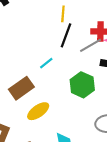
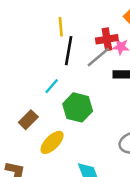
green hexagon: (82, 85) -> (78, 107), moved
brown rectangle: (21, 88) -> (28, 120), size x0.7

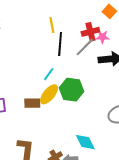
brown rectangle: (28, 120) -> (32, 103), turned 49
yellow ellipse: (52, 142) -> (49, 94), moved

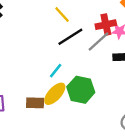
yellow line: (52, 25) -> (62, 15), turned -35
black line: (60, 44) -> (70, 37), turned 50

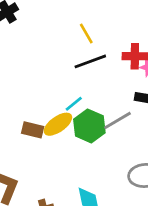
gray line: (99, 42) -> (117, 120), moved
cyan line: (56, 71) -> (74, 104), moved

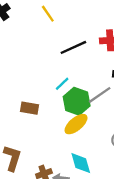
yellow line: (86, 34) -> (48, 14), moved
yellow ellipse: (58, 124) -> (76, 124), moved

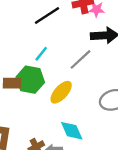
green hexagon: (77, 101) -> (30, 80), moved

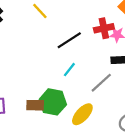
cyan line: (41, 54) -> (69, 70), moved

